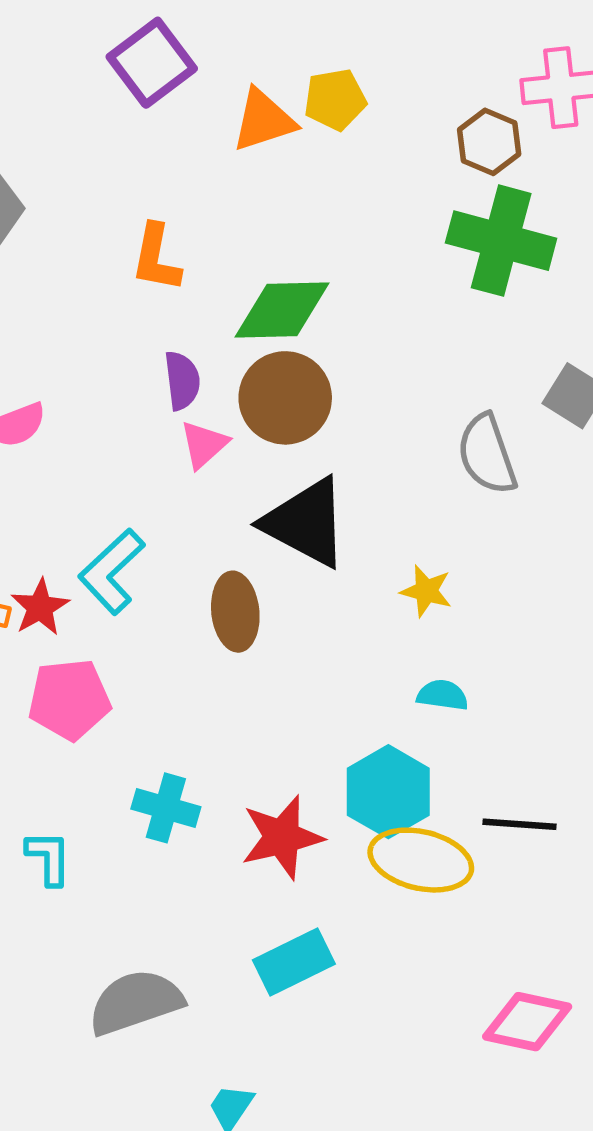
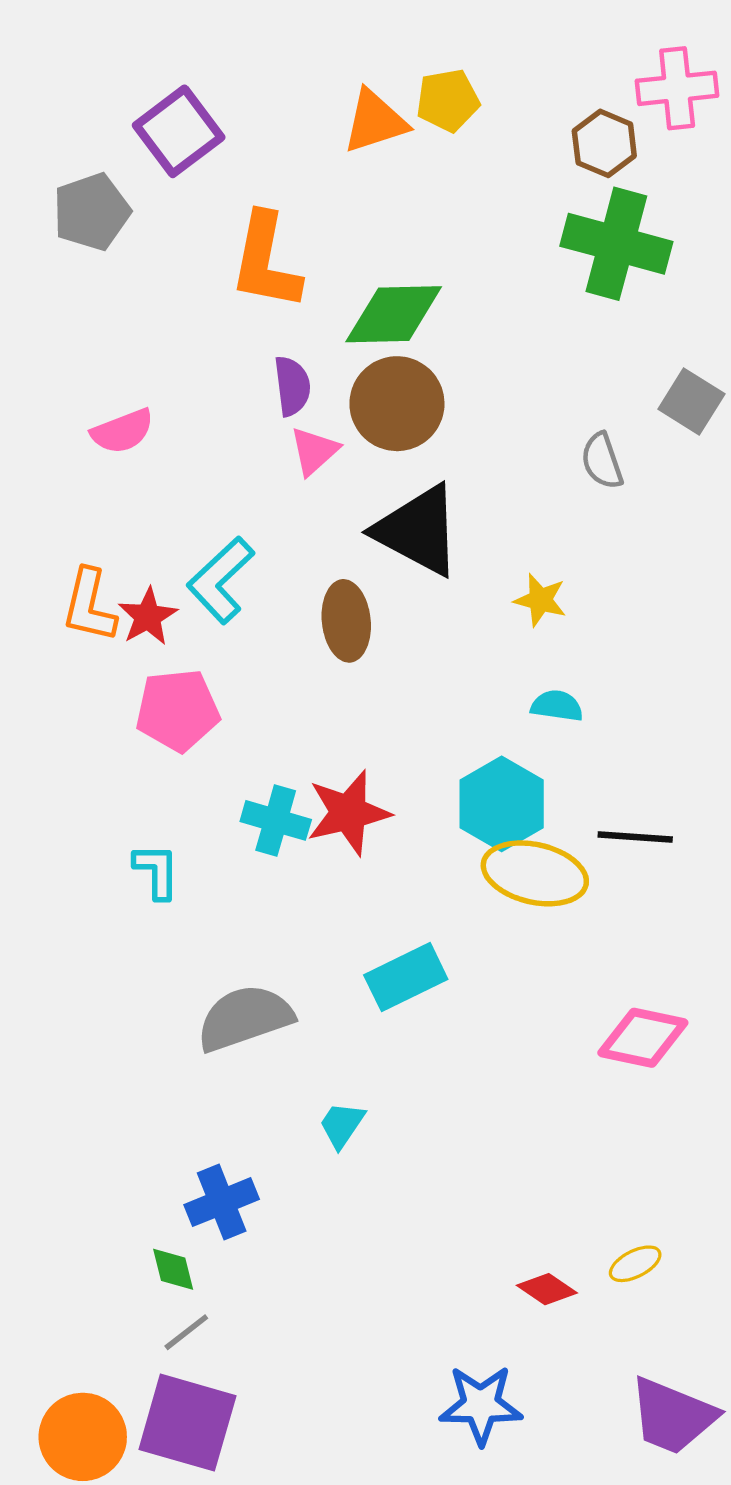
purple square: (152, 63) -> (179, 131), moved
orange L-shape: (156, 258) -> (266, 261), size x1.4
gray semicircle: (487, 454) -> (602, 461), size x0.7
red star: (282, 837) -> (348, 813), moved

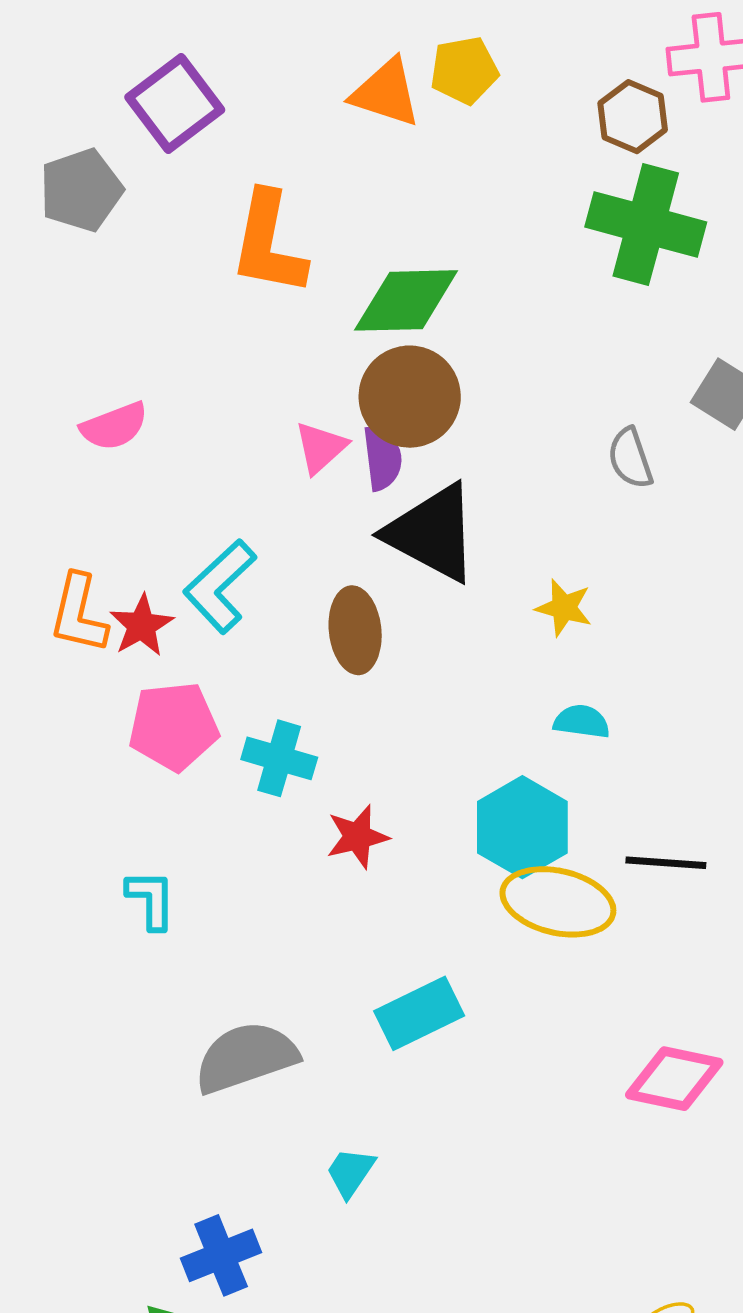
orange triangle: (375, 121) -> (386, 93), turned 36
purple semicircle: (292, 386) -> (382, 458), moved
red star: (348, 813) -> (357, 837), size x0.7
cyan cross: (276, 820) -> (279, 758), moved

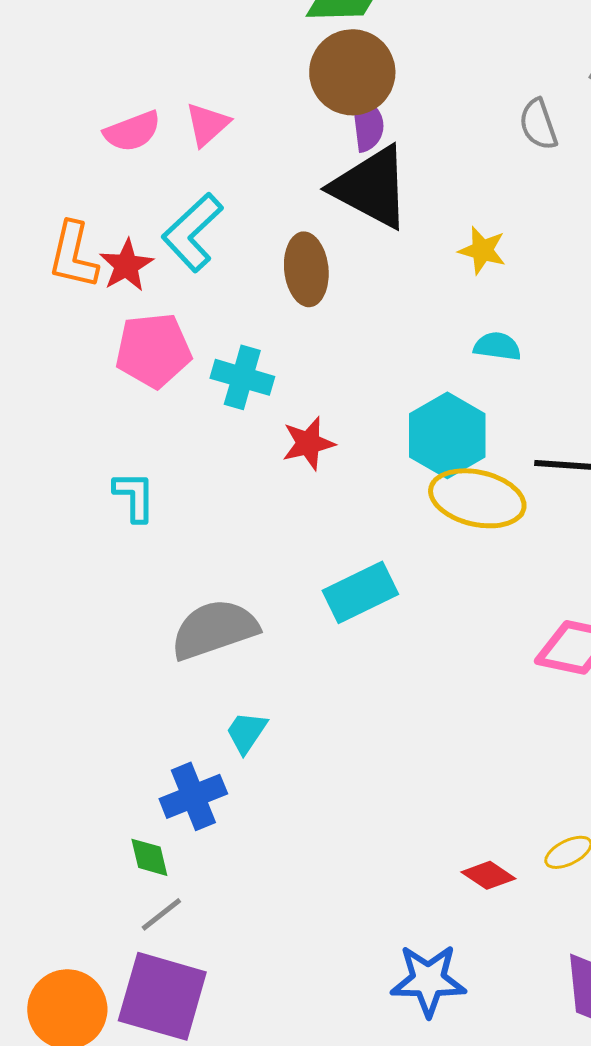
pink semicircle: (114, 426) -> (132, 131), moved
pink triangle: (321, 448) -> (207, 124), moved
purple semicircle: (382, 458) -> (367, 124), moved
cyan trapezoid: (350, 1172) -> (246, 732), moved

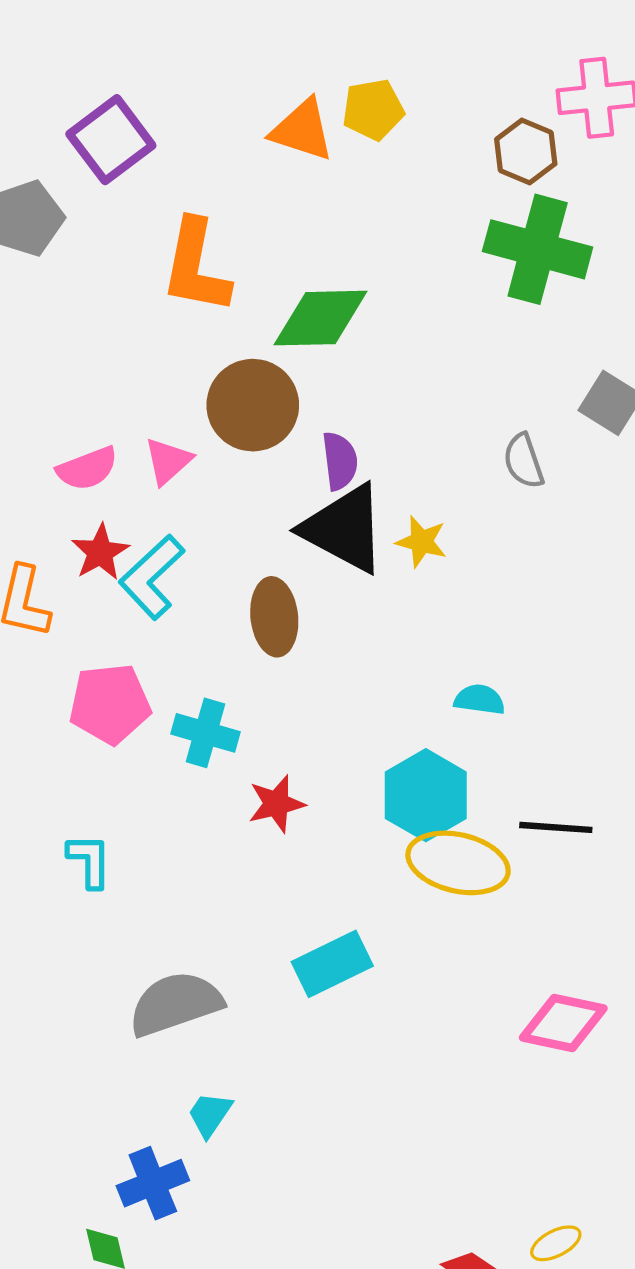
brown circle: (352, 72) -> (253, 405), moved
yellow star: (482, 250) -> (421, 542), moved
red star: (126, 265) -> (100, 552), moved

